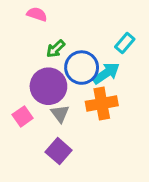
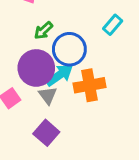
cyan arrow: (106, 73) -> (59, 75), moved

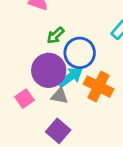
orange cross: (90, 85) -> (99, 86), turned 36
gray triangle: (48, 95) -> (59, 96), turned -42

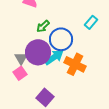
gray triangle: (59, 96) -> (21, 58), moved, turned 48

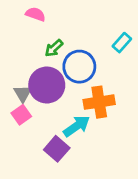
cyan arrow: (54, 57) -> (77, 126), moved
orange cross: (75, 64) -> (99, 102), turned -35

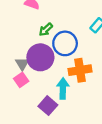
cyan arrow: (77, 126) -> (63, 88), turned -54

